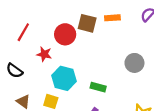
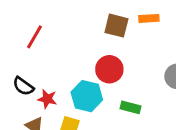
red circle: (65, 34) -> (109, 69), moved
red star: (44, 54) -> (47, 99), moved

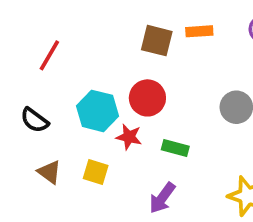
cyan hexagon: (87, 96) -> (97, 111), moved
red star: (47, 99) -> (129, 137), moved

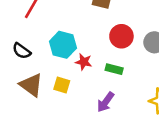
red circle: (147, 98) -> (121, 36), moved
brown triangle: (49, 172) -> (31, 85), size x1.5

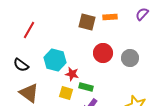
green rectangle: (114, 69) -> (86, 87), moved
yellow square: (62, 85) -> (66, 93), moved

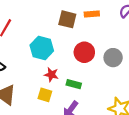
cyan hexagon: (55, 60) -> (42, 48), moved
green rectangle: (86, 87) -> (74, 84), moved

